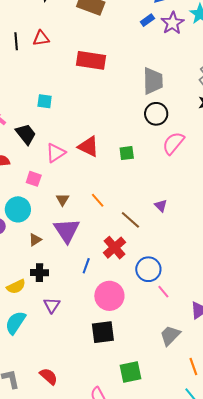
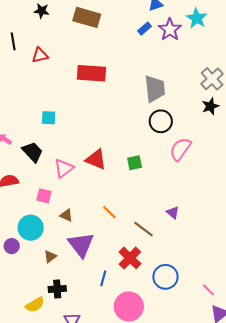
black line: (16, 41) -> (13, 41), moved
brown triangle: (63, 200) -> (66, 215), moved, turned -32
pink line: (163, 292) -> (208, 290), moved

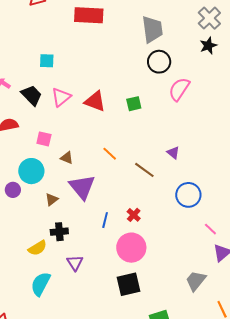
pink triangle: (64, 168) -> (61, 97), moved
red cross: (130, 258) -> (134, 215), moved, size x0.6
blue circle: (165, 277) -> (188, 195), moved

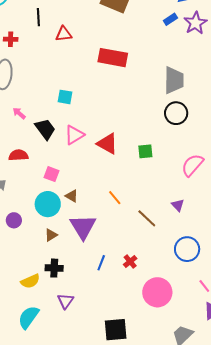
pink semicircle: (179, 89) -> (192, 165), moved
cyan circle: (31, 171) -> (48, 204), moved
pink circle: (131, 248) -> (157, 292), moved

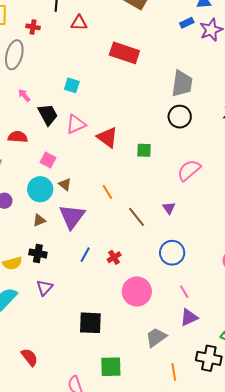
red cross: (11, 39) -> (33, 27), moved

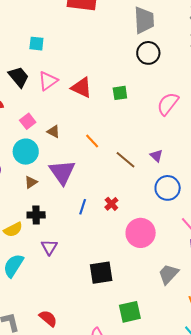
pink square: (48, 160) -> (28, 121), turned 35
brown triangle: (65, 184) -> (53, 132), moved
purple triangle: (169, 208) -> (156, 156), moved

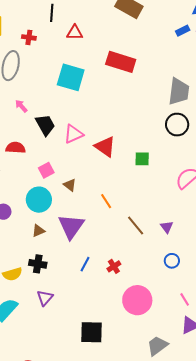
cyan square: (36, 44) -> (71, 77), moved, size x1.8
blue circle: (168, 188) -> (172, 261), size x0.6

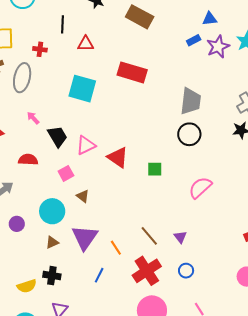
pink square: (46, 170) -> (66, 173), moved
orange line: (106, 201) -> (116, 248), moved
red cross: (114, 266) -> (147, 271), moved, size x2.0

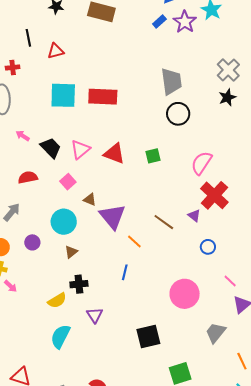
red rectangle: (132, 72) -> (103, 97), moved
purple triangle: (85, 238) -> (112, 216), moved
red cross: (147, 271) -> (214, 195), moved

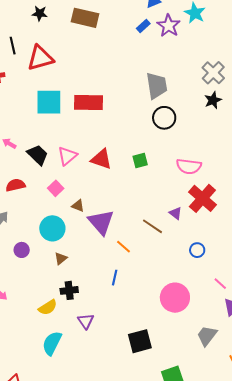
red triangle: (56, 51) -> (40, 58), size x1.6
pink semicircle: (202, 163) -> (189, 166), turned -115
purple triangle: (194, 216) -> (176, 213), moved

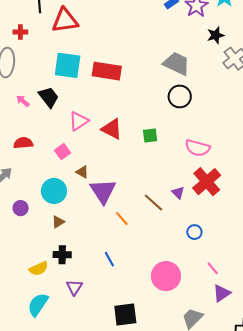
gray trapezoid: (157, 86) -> (177, 64), turned -64
black star: (213, 100) -> (216, 35), moved
black trapezoid: (38, 155) -> (49, 97), moved
blue line: (115, 278) -> (109, 259), moved, turned -49

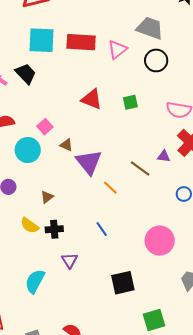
pink triangle: (79, 121) -> (117, 49), moved
cyan circle: (54, 191) -> (28, 150), moved
purple triangle: (178, 193) -> (164, 156), turned -32
yellow semicircle: (39, 269) -> (30, 225), moved, turned 66

